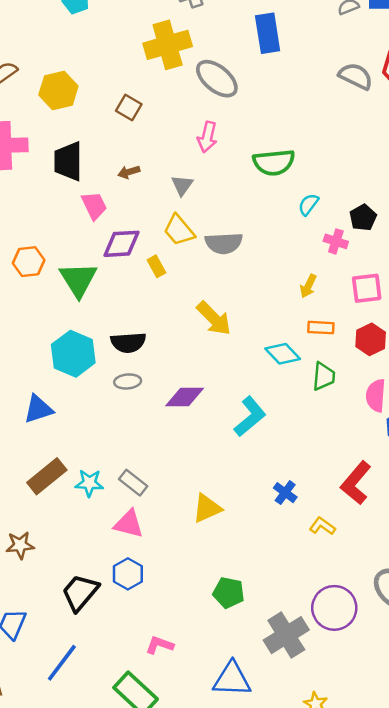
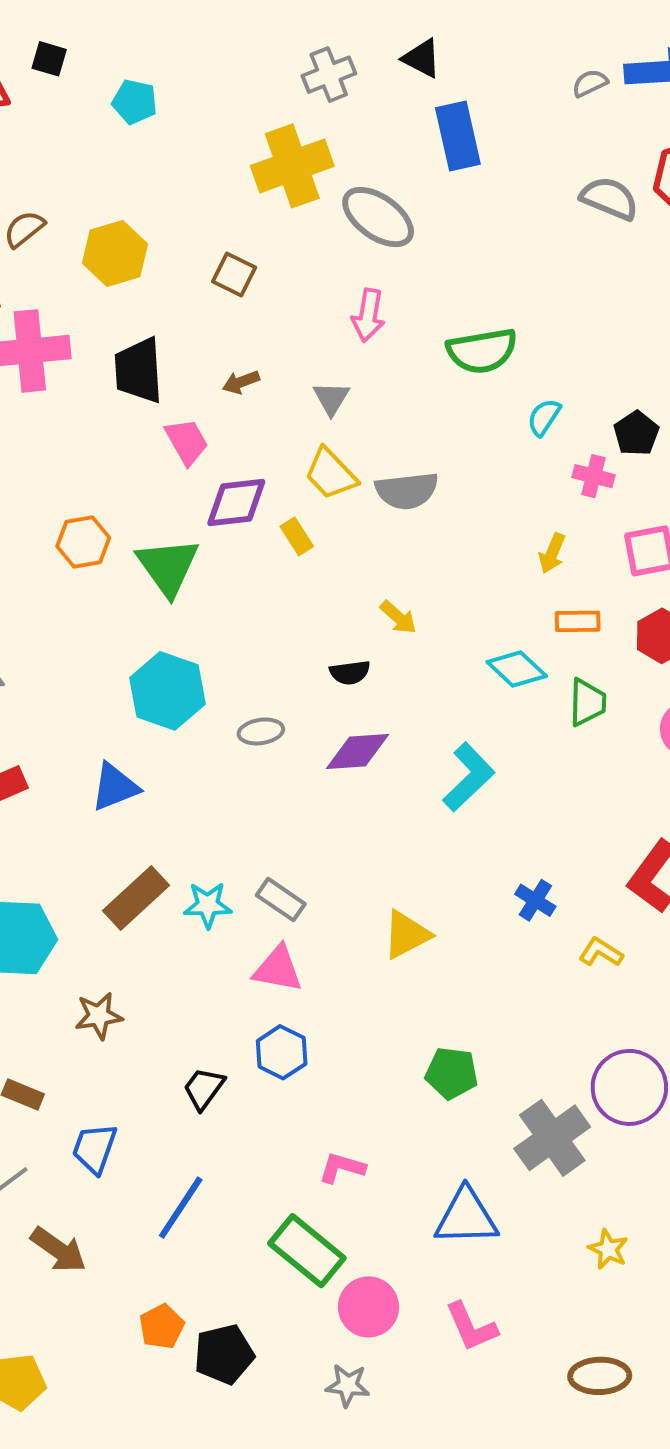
yellow arrow: (214, 318) -> (398, 617), size x0.6
black semicircle: (128, 343) -> (350, 672), moved, size x0.7
black trapezoid: (80, 593) -> (204, 1088), size x0.7

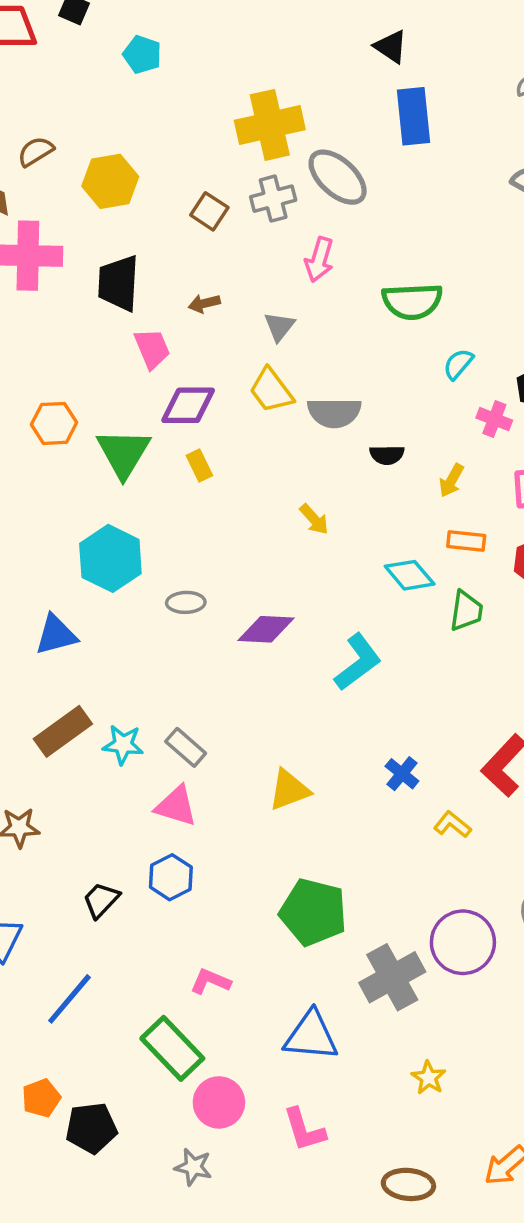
gray cross: (329, 75) -> (273, 199), moved
yellow rectangle: (297, 536) -> (199, 466), moved
black semicircle: (350, 672) -> (387, 455), moved
green pentagon: (452, 1073) -> (313, 912), size x1.5

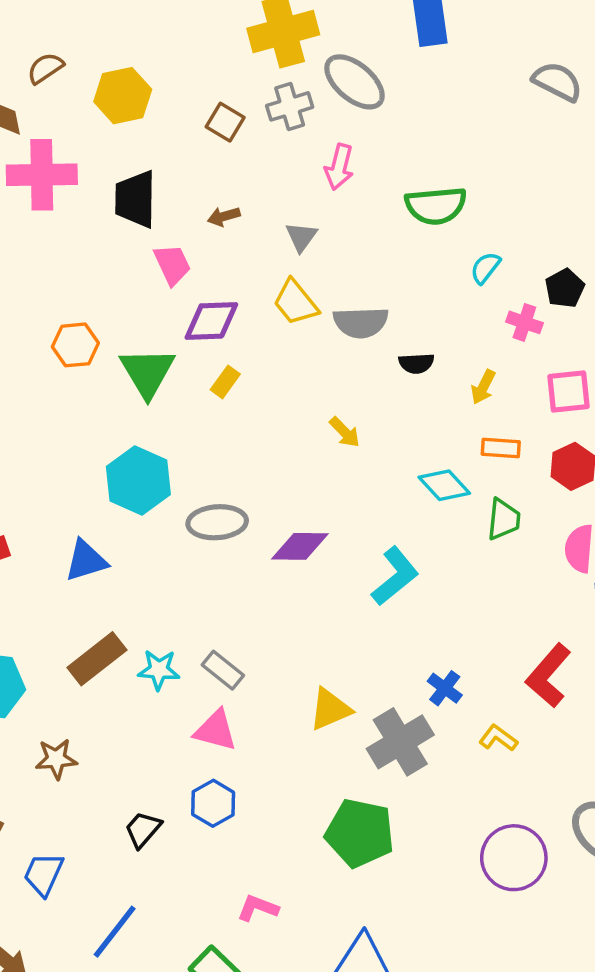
yellow rectangle: (199, 466) -> (225, 382), turned 64
gray ellipse: (186, 602) -> (217, 522), size x1.5
gray cross: (392, 977) -> (400, 742), moved

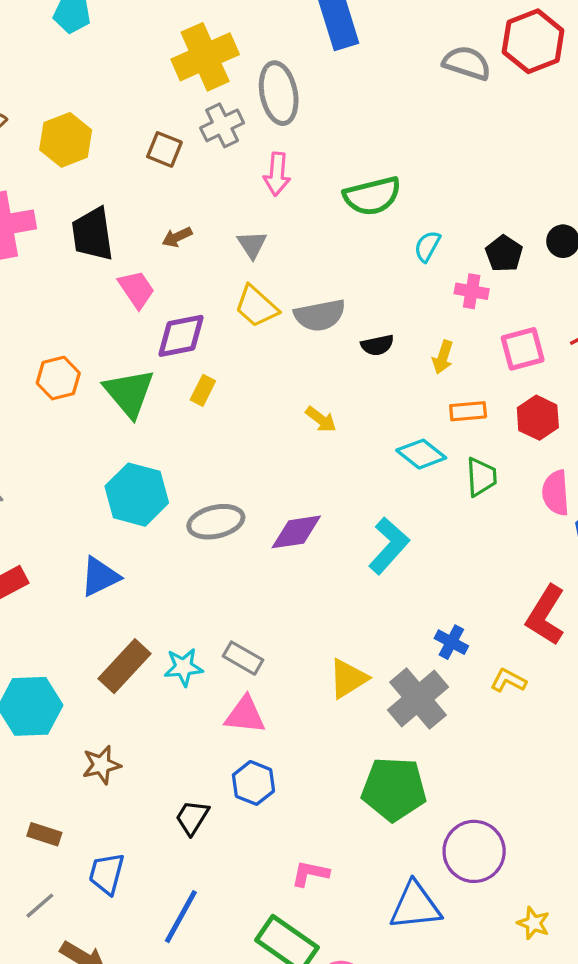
gray ellipse: (355, 82) -> (279, 93), turned 48
purple circle: (514, 858) -> (474, 851), moved

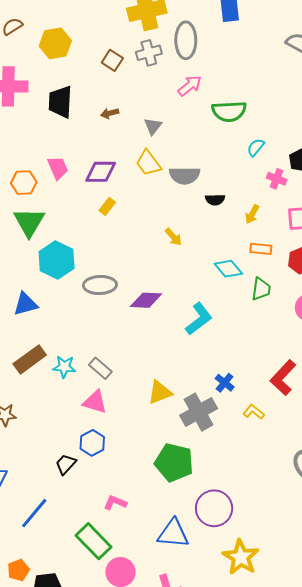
pink arrow: (277, 174) -> (190, 86), moved, turned -145
pink trapezoid: (136, 289) -> (58, 168), moved
green triangle: (129, 393) -> (29, 222), moved
black trapezoid: (192, 818) -> (66, 464), moved
yellow star: (533, 923) -> (241, 557), size x1.8

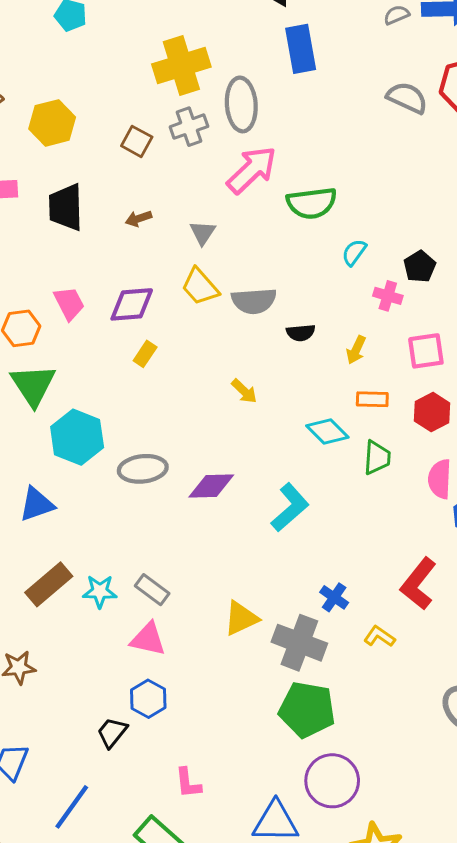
pink arrow: (190, 86) -> (252, 170), size x1.5
gray cross: (199, 412) -> (299, 643), turned -36
green pentagon: (174, 462) -> (307, 710), moved
pink L-shape: (115, 503) -> (188, 783), turned -115

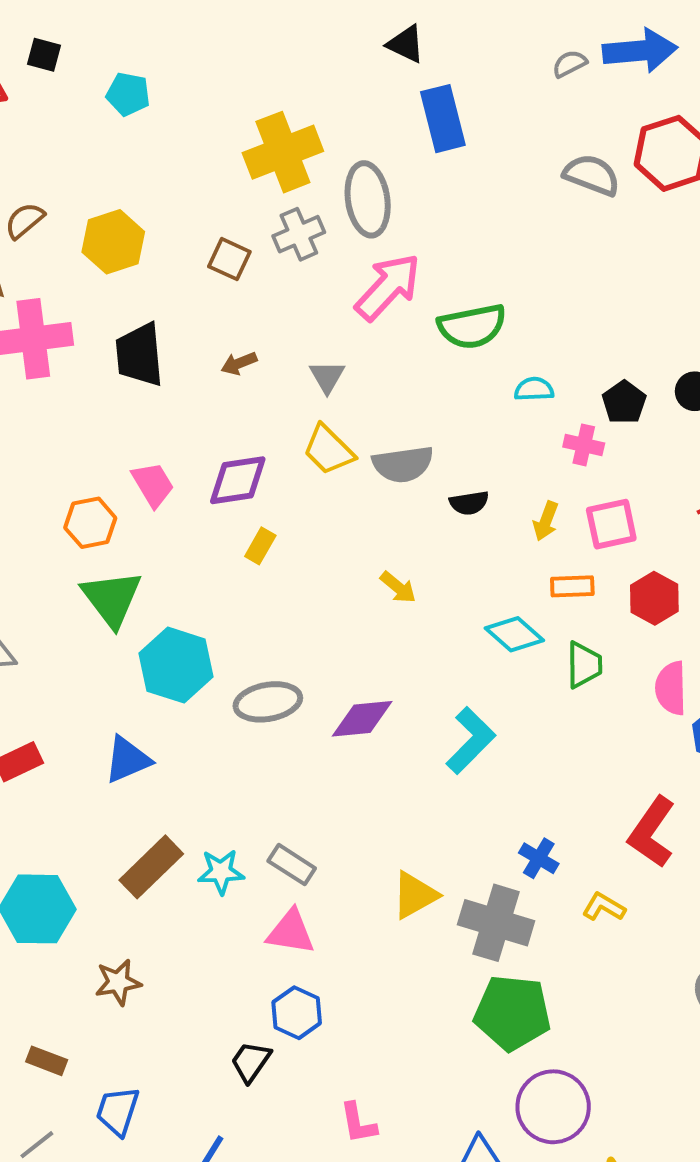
cyan semicircle: (354, 252) -> (534, 389), turned 56
pink square: (426, 351) -> (611, 524), moved

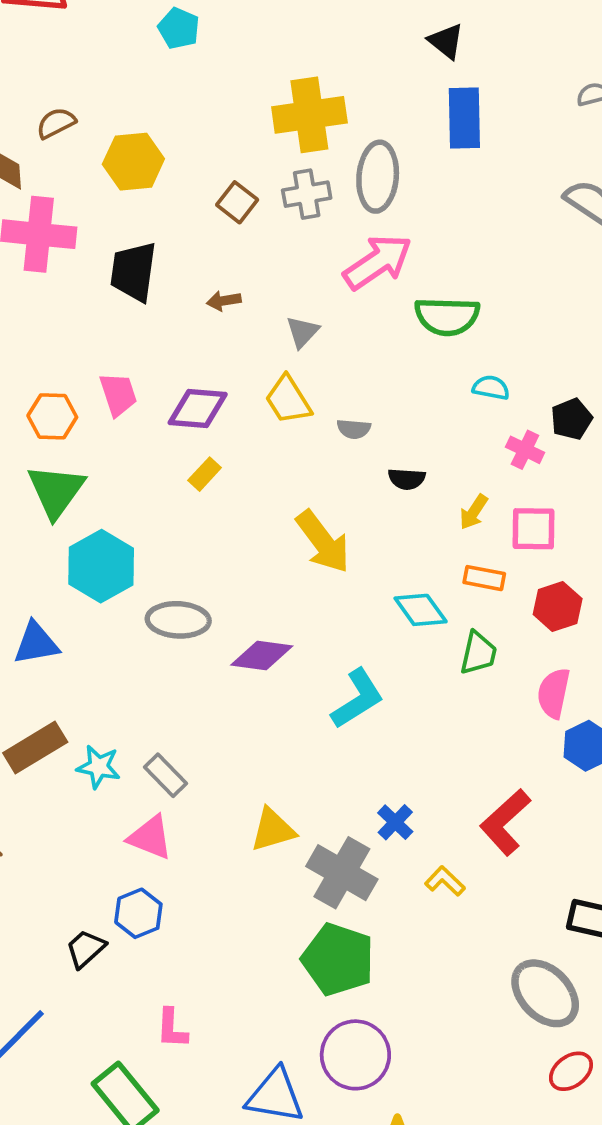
gray semicircle: (403, 464) -> (354, 429), size x0.6
yellow arrow: (398, 587) -> (323, 542), size x1.8

